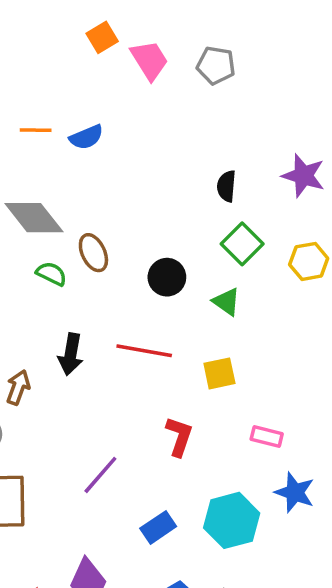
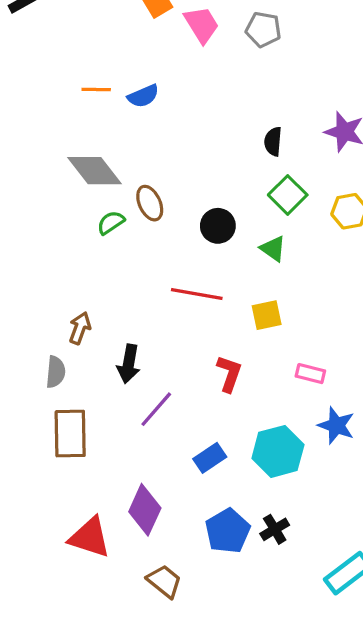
green semicircle: (51, 274) -> (111, 223), turned -60
black arrow: (71, 354) -> (129, 364), moved

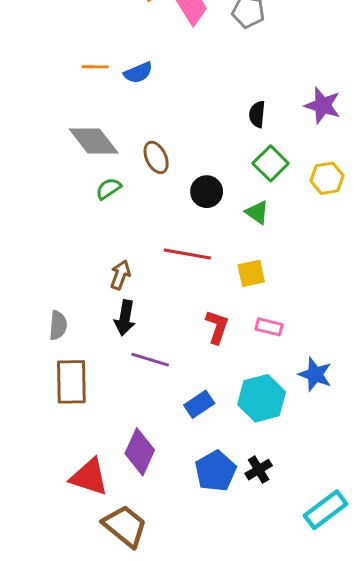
brown ellipse: (150, 203) -> (156, 157), moved
brown arrow: (80, 328) -> (120, 275), moved
pink rectangle: (310, 374) -> (269, 327), moved
purple line: (156, 409) -> (150, 360), turned 66
brown trapezoid: (164, 581) -> (125, 526), moved, size x1.4

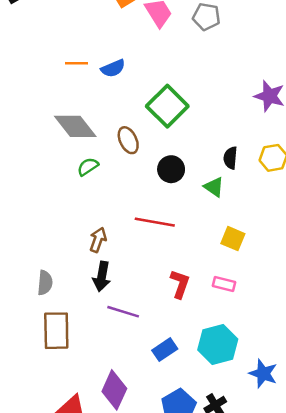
black semicircle: (257, 114) -> (230, 158), moved
green square: (271, 163) -> (167, 106), moved, size x1.4
yellow square: (251, 273) -> (233, 239), moved, turned 35
blue star: (315, 374) -> (263, 374), moved

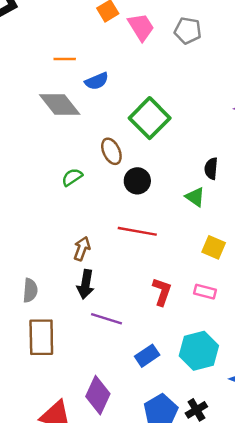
orange line: (76, 63) -> (65, 59), moved
gray diamond: (75, 126) -> (60, 105), moved
black circle: (171, 169) -> (137, 181), moved

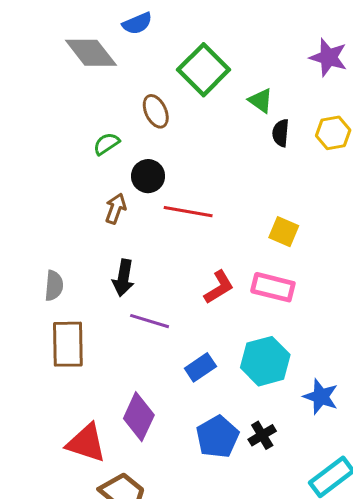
black circle: (137, 181) -> (148, 176), moved
green triangle: (195, 197) -> (261, 101), moved
brown arrow: (82, 249) -> (116, 209), moved
red L-shape: (162, 292) -> (219, 287), turned 40
pink rectangle: (205, 292) -> (273, 287), size x1.5

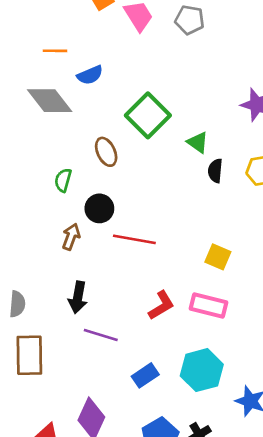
green semicircle: (106, 144) -> (63, 180), turned -40

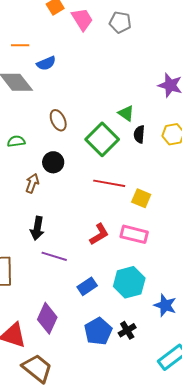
green square: (148, 115) -> (102, 139), moved
green semicircle: (63, 180) -> (16, 141), moved, turned 66
red line: (134, 239) -> (109, 183), moved

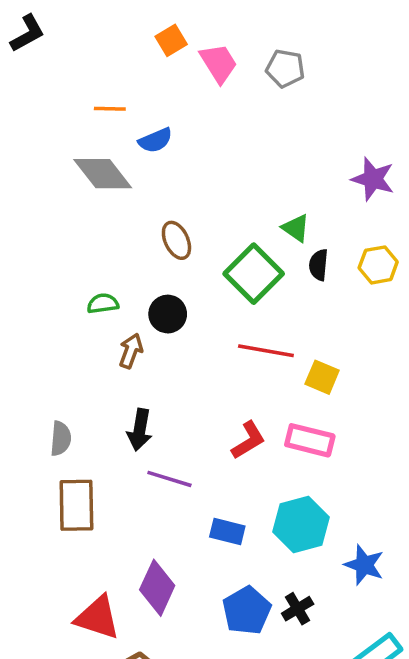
green semicircle: (16, 141) -> (103, 303), moved
blue rectangle: (87, 286) -> (227, 532), turned 48

